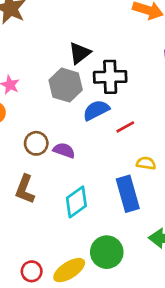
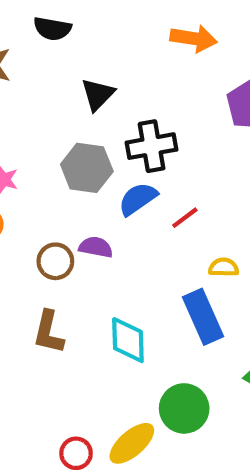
black triangle: (80, 53) -> (98, 94), moved
purple semicircle: (64, 150) -> (96, 247), moved
cyan diamond: (76, 202) -> (128, 340), turned -48

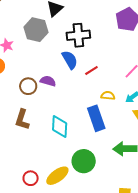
gray hexagon: (87, 168) -> (36, 30), moved
blue semicircle: (138, 199) -> (70, 60), turned 90

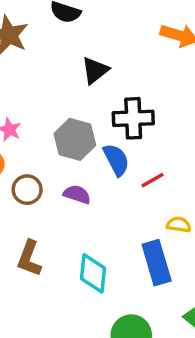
gray hexagon: (36, 30) -> (75, 139), moved
brown circle: (28, 86) -> (27, 190), moved

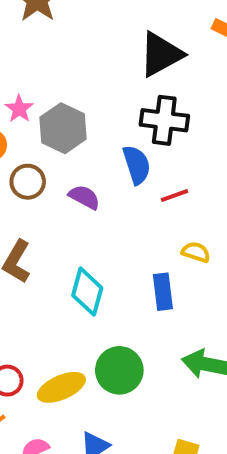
black triangle: (95, 70) -> (161, 54), moved, size x1.4
gray hexagon: (75, 139) -> (63, 128), moved
blue rectangle: (157, 263) -> (163, 292), size x0.7

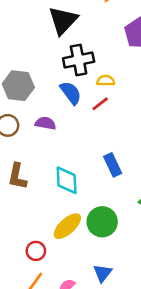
yellow semicircle: (196, 252) -> (106, 81), moved
yellow ellipse: (61, 387) -> (67, 226), moved

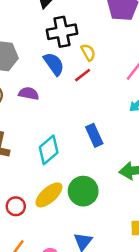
yellow semicircle: (106, 81) -> (88, 52), turned 60
cyan diamond: (67, 180) -> (49, 150), turned 52
red circle: (36, 251) -> (16, 206), moved

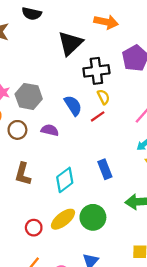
black cross: (62, 32) -> (96, 71), moved

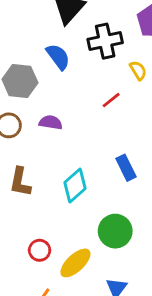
yellow semicircle: (103, 97) -> (138, 70), moved
blue semicircle: (73, 105) -> (58, 57), moved
yellow ellipse: (63, 219) -> (75, 263), moved

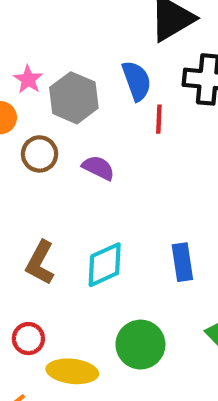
red line: (111, 100) -> (159, 119), moved, turned -66
brown L-shape: (20, 182) -> (40, 263), moved
yellow ellipse: (75, 263) -> (72, 371), turned 32

